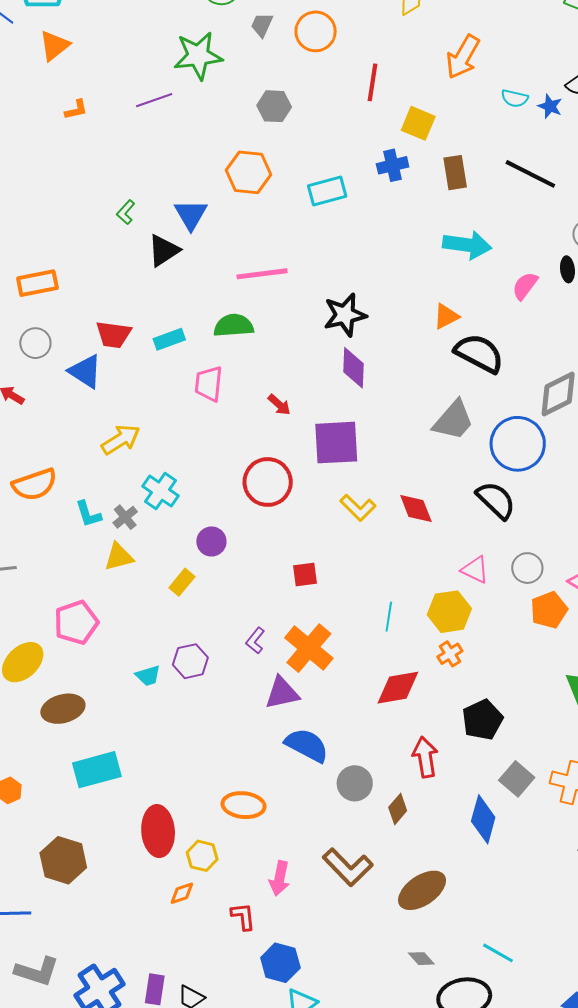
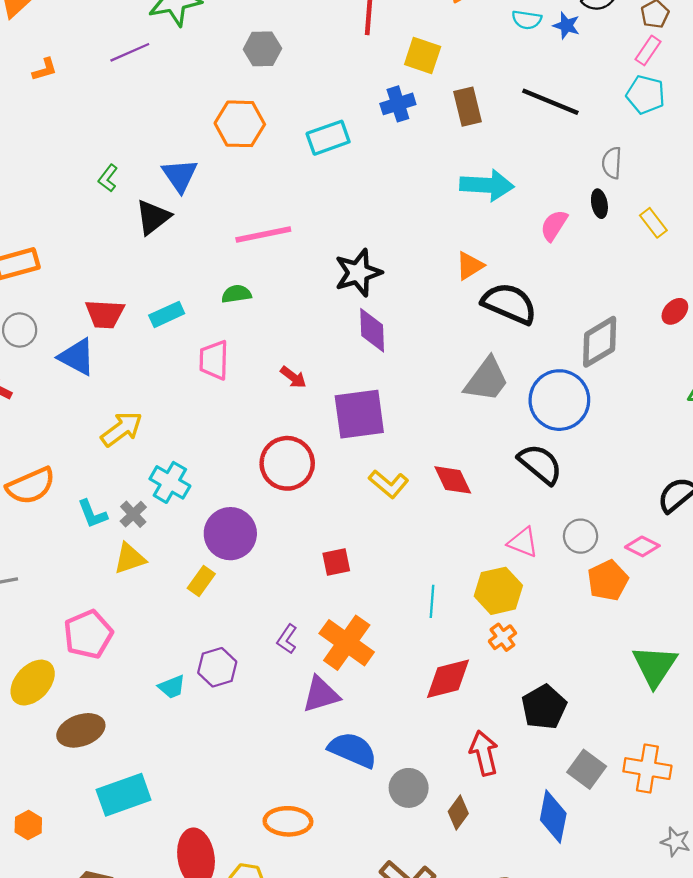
green semicircle: (234, 326) -> (236, 294), size x0.7
purple circle: (211, 542) -> (230, 534), size x1.6

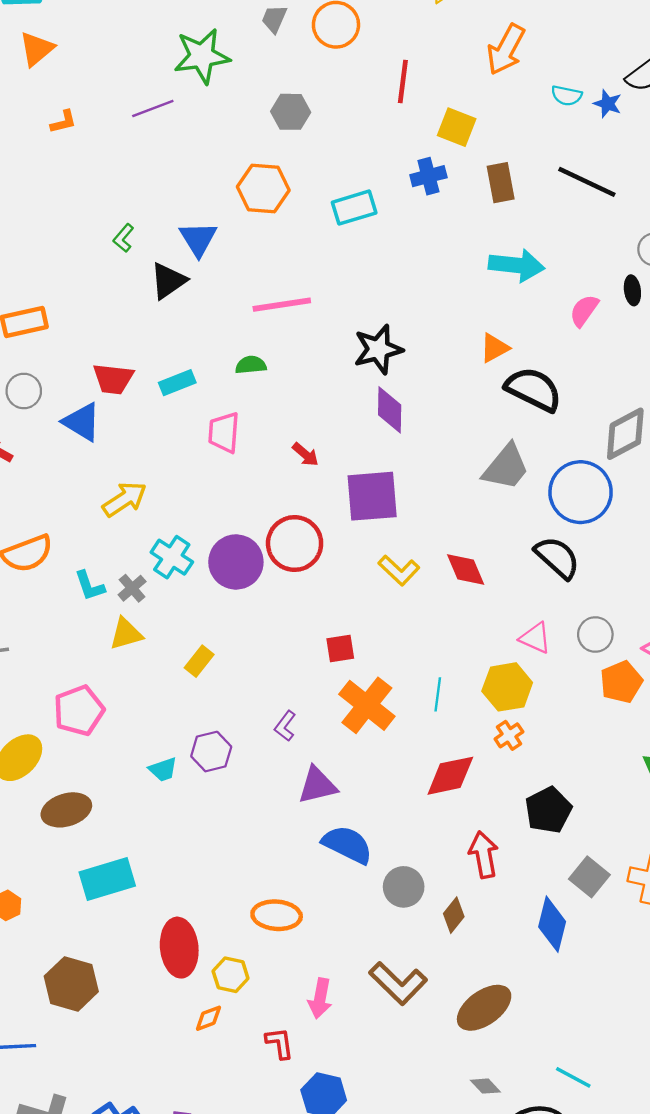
purple circle: (230, 534) -> (236, 562), moved
orange cross: (347, 643) -> (367, 705), moved

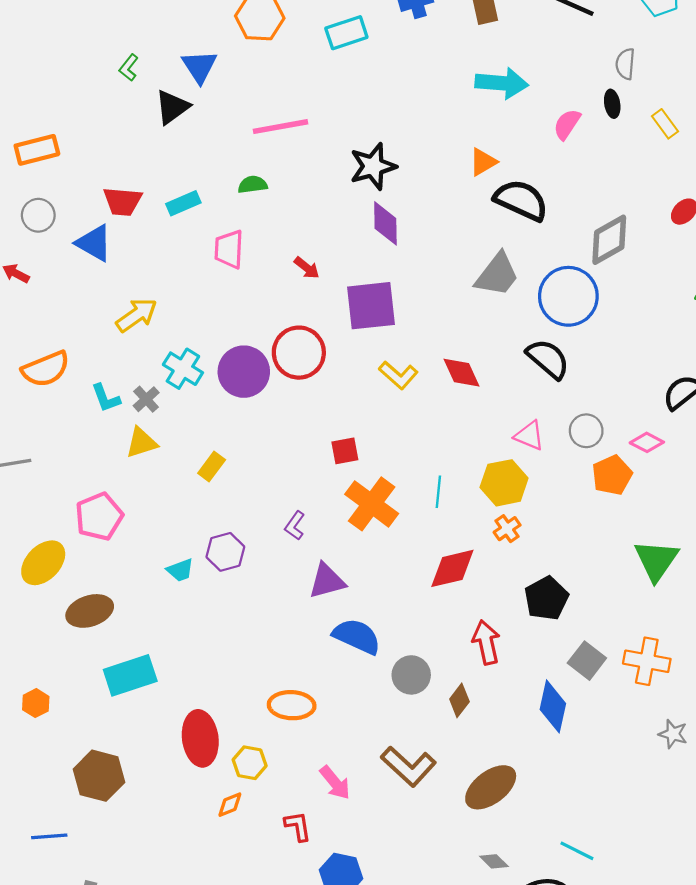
pink arrow: (320, 998) -> (335, 783), turned -48

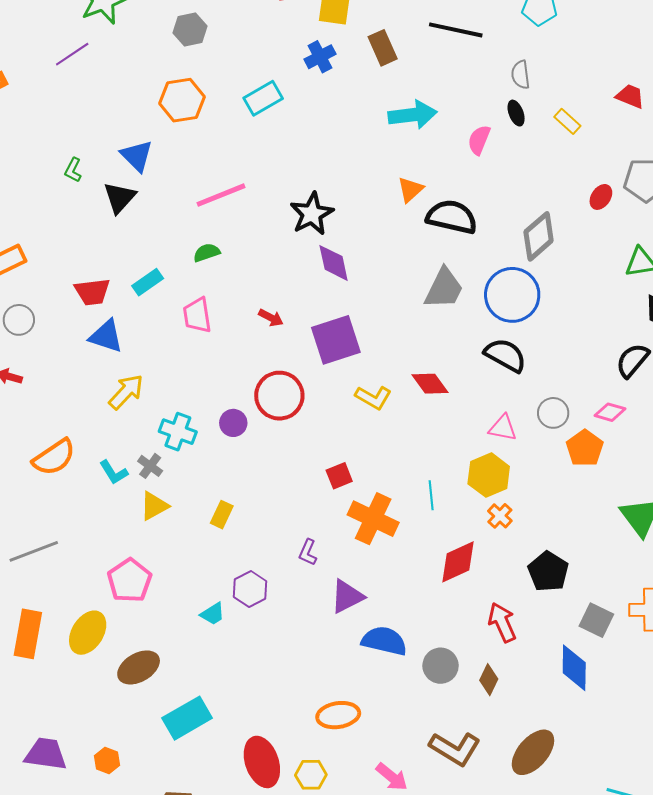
blue triangle: (94, 243) -> (106, 336), moved
purple circle: (244, 372) -> (233, 423), size x0.6

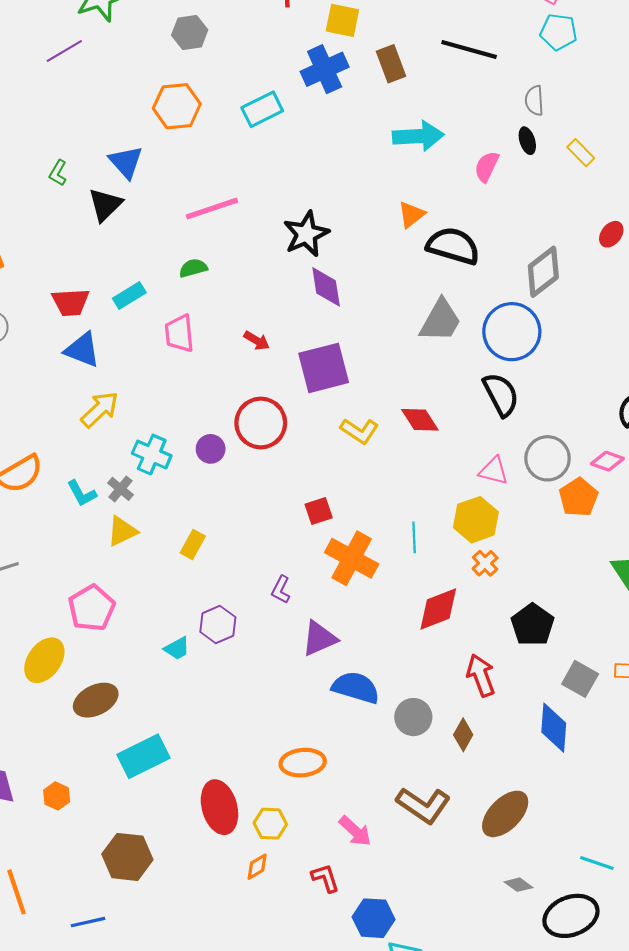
blue cross: (320, 57) -> (325, 69), size x1.4
black semicircle: (505, 355) -> (501, 395), turned 30
gray circle: (553, 413) -> (548, 458), size x1.4

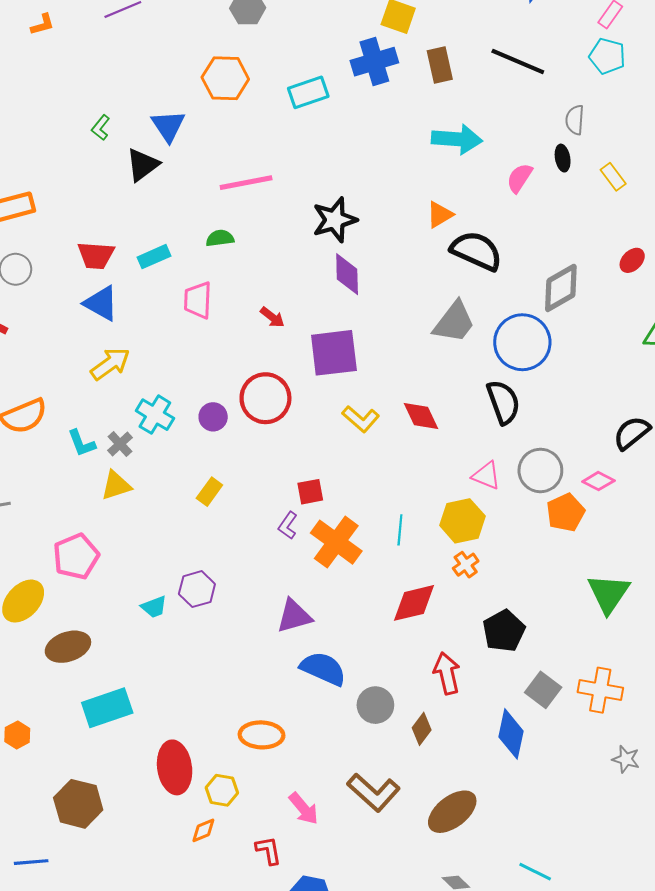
yellow rectangle: (193, 544) -> (209, 492), moved
purple L-shape: (281, 590) -> (288, 525), moved

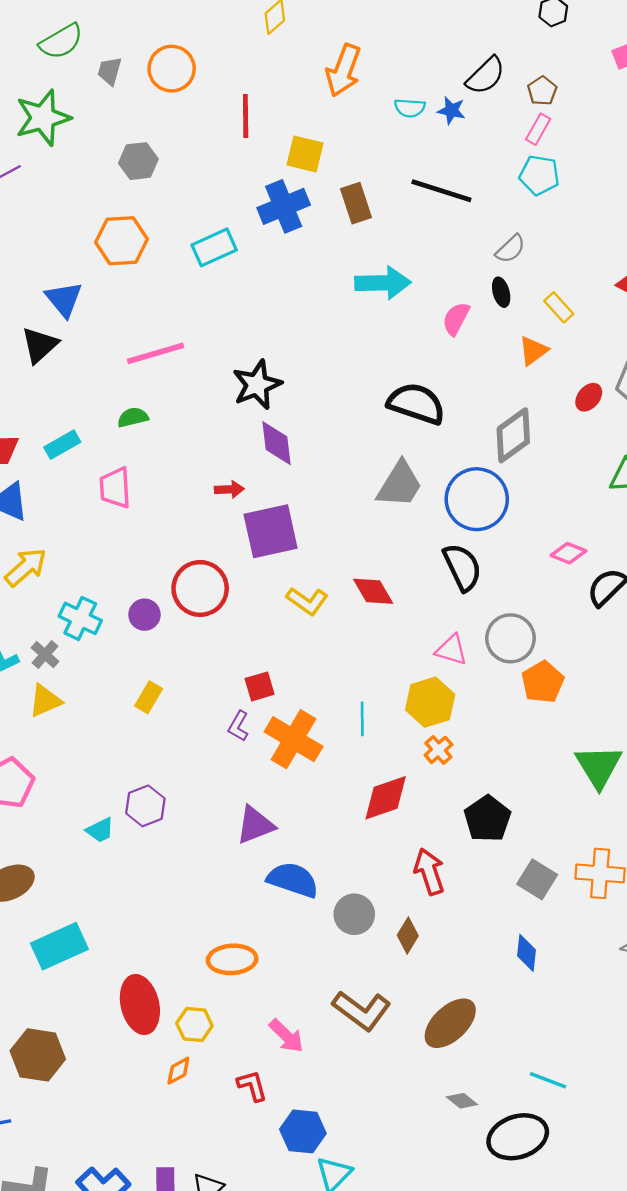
gray semicircle: (575, 120) -> (510, 249), turned -132
orange triangle: (440, 215) -> (533, 351), moved
red arrow: (272, 317) -> (229, 489), moved, turned -35
pink diamond: (598, 481) -> (568, 553), moved
blue diamond: (511, 734) -> (527, 953), moved, size x0.7

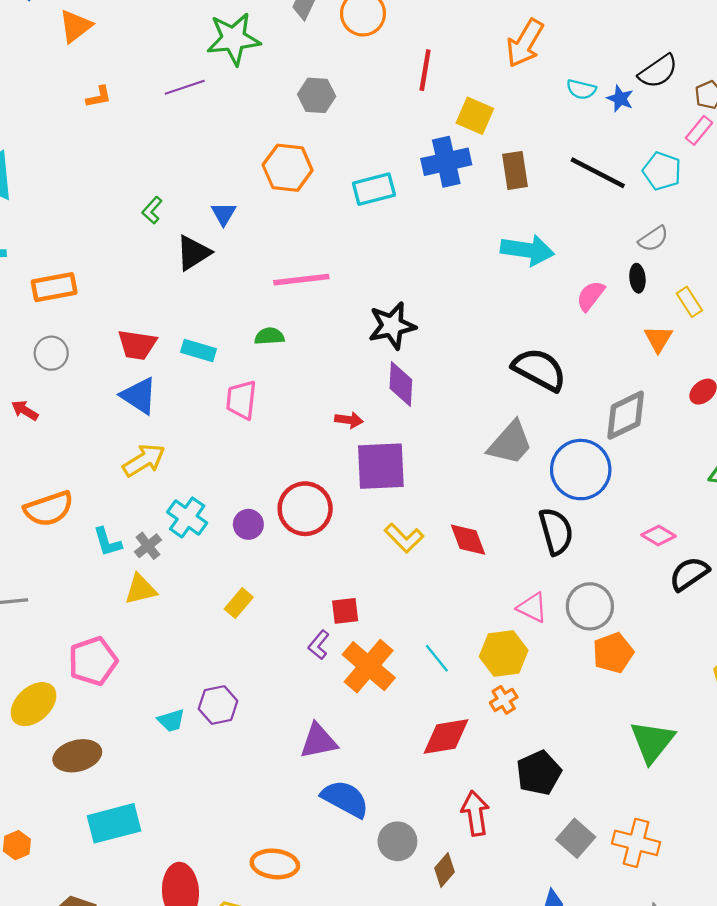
cyan pentagon: (539, 175) -> (662, 171), moved
blue triangle: (64, 299) -> (224, 214), size x0.7
orange triangle: (533, 351) -> (658, 339), turned -32
cyan rectangle: (62, 445) -> (198, 351), turned 36
cyan line: (362, 719) -> (437, 658), turned -48

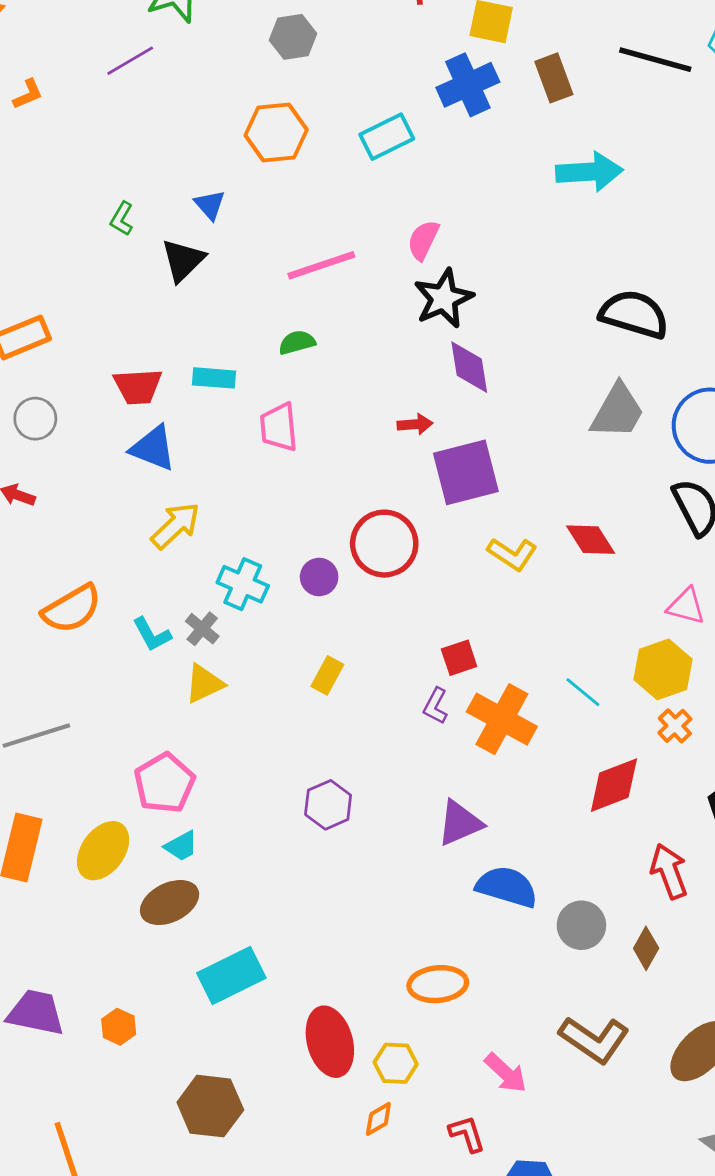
pink semicircle: (590, 296) -> (423, 240), moved
cyan trapezoid: (171, 720) -> (181, 846), moved

